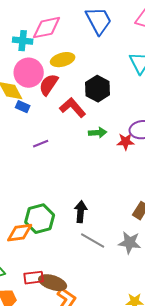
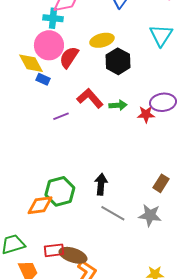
cyan cross: (23, 41) -> (53, 18), moved
yellow ellipse: (63, 60) -> (102, 40), moved
red L-shape: (73, 108) -> (90, 98), moved

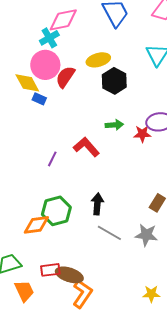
cyan cross: (53, 18) -> (49, 38), turned -36
red L-shape: (90, 98) -> (86, 147), moved
purple line: (61, 116) -> (52, 159), moved, turned -42

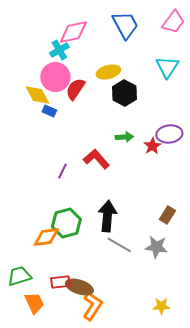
red star: (142, 134) -> (152, 146), turned -30
black arrow: (97, 204) -> (107, 216), size x1.4

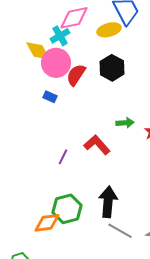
yellow ellipse: (108, 72) -> (109, 30), moved
black hexagon: (124, 93) -> (112, 68), moved
yellow diamond: (37, 95) -> (38, 51), moved

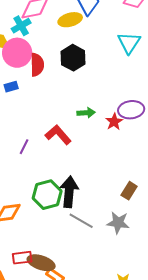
red semicircle: (76, 75) -> (37, 65), turned 145
blue rectangle: (50, 97) -> (11, 87), turned -40
green hexagon: (67, 209) -> (47, 195), moved

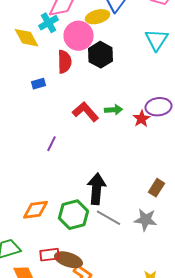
pink circle: (17, 53) -> (78, 36), moved
red L-shape: (58, 135) -> (86, 112), moved
green hexagon: (47, 195) -> (74, 215), moved

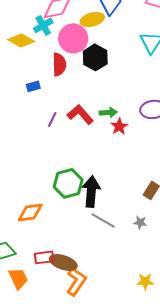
yellow diamond: (26, 38) -> (21, 40), turned -32
red star: (142, 119) -> (119, 126), moved
purple line: (52, 144) -> (52, 119), moved
green hexagon: (74, 215) -> (68, 183), moved
gray star: (146, 220) -> (140, 222), size x0.6

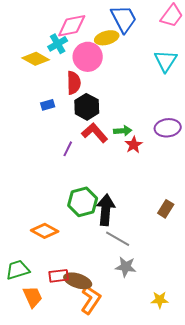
black hexagon: (95, 57) -> (87, 107), moved
purple line: (52, 119) -> (68, 149), moved
orange diamond: (30, 212) -> (45, 231), turned 36
gray star: (140, 222) -> (126, 267), moved, size x1.5

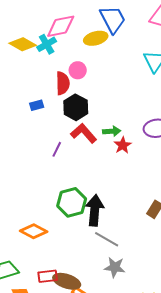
pink circle: (88, 57) -> (78, 70), moved, size x0.6
yellow diamond: (36, 59) -> (23, 44), moved

